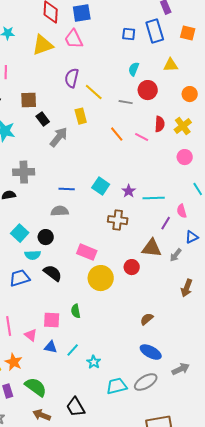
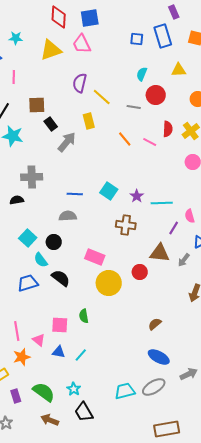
cyan semicircle: (33, 255) -> (41, 260), turned 56
orange star: (14, 362) -> (22, 357), moved, turned 30
cyan star: (94, 362) -> (74, 389), moved

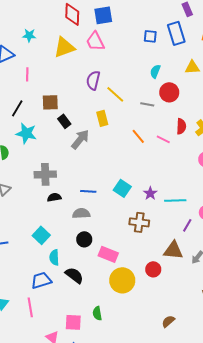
black semicircle: (17, 200) -> (54, 197), moved
black circle: (54, 242) -> (84, 239), moved
cyan semicircle: (41, 260) -> (54, 257), turned 35
pink line: (17, 331) -> (30, 307), moved

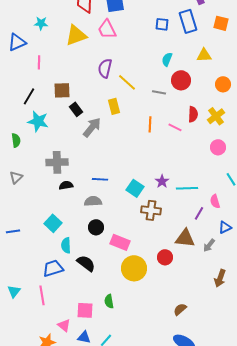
orange line: (138, 136) -> (150, 124), turned 42
cyan square: (122, 188) -> (135, 188), moved

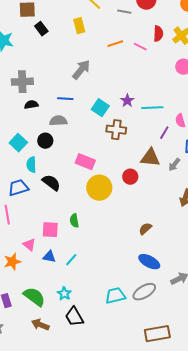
orange line: (150, 124) -> (115, 44), turned 70
gray arrow: (92, 127) -> (81, 70), moved
black circle: (96, 227) -> (45, 141), moved

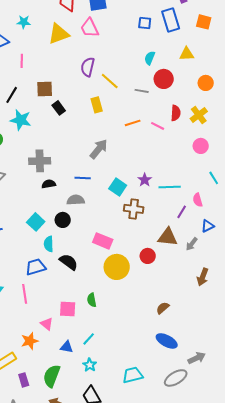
blue triangle: (49, 257) -> (67, 347), moved
gray ellipse: (144, 292) -> (176, 378), moved
cyan star: (64, 294) -> (90, 365), moved
green semicircle: (34, 297) -> (52, 376), turned -105

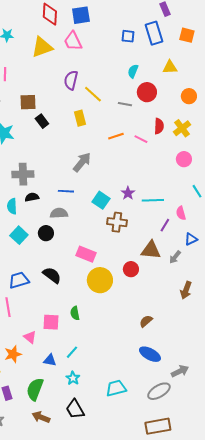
cyan semicircle: (49, 244) -> (12, 206), moved

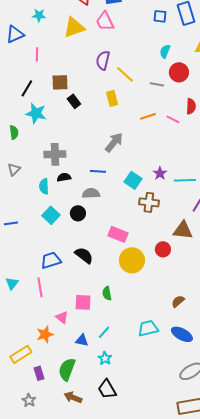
cyan trapezoid: (116, 388) -> (148, 328), moved

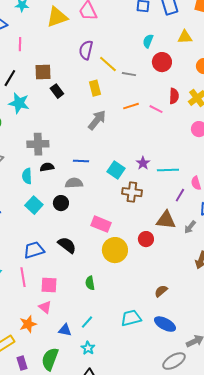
gray line: (157, 84) -> (129, 74), moved
gray arrow: (114, 142) -> (97, 120), moved
pink square: (83, 302) -> (49, 285), moved

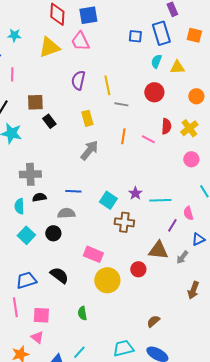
cyan semicircle: (148, 41) -> (156, 61), moved
yellow line: (108, 64) -> (107, 85), moved, turned 36
orange line: (131, 106) -> (123, 136), turned -63

